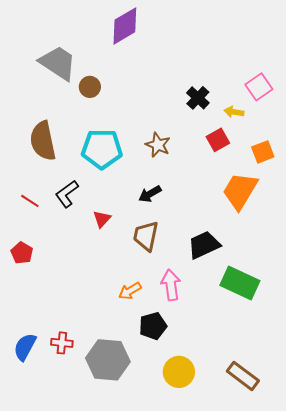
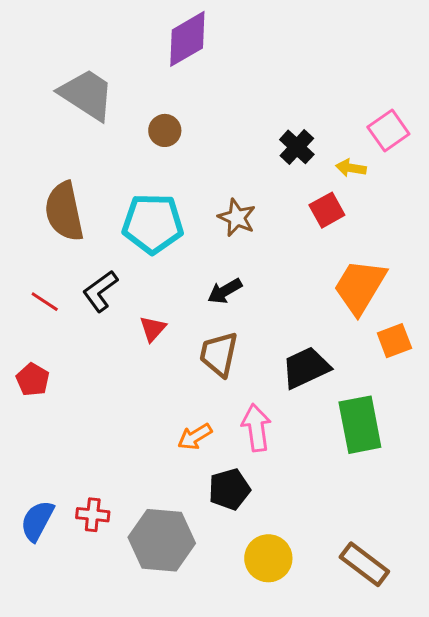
brown circle: (90, 87) -> (165, 130), moved
orange square: (263, 152) -> (394, 341), moved
green rectangle: (240, 283) -> (360, 425), turned 54

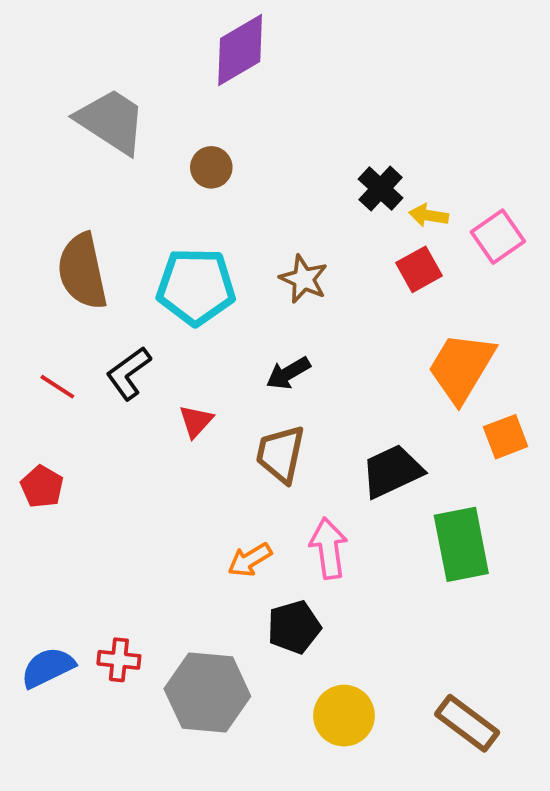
pink square: (388, 130) -> (498, 237), moved
yellow arrow: (351, 168) -> (429, 215), moved
blue semicircle: (37, 521) -> (48, 667), turned 36

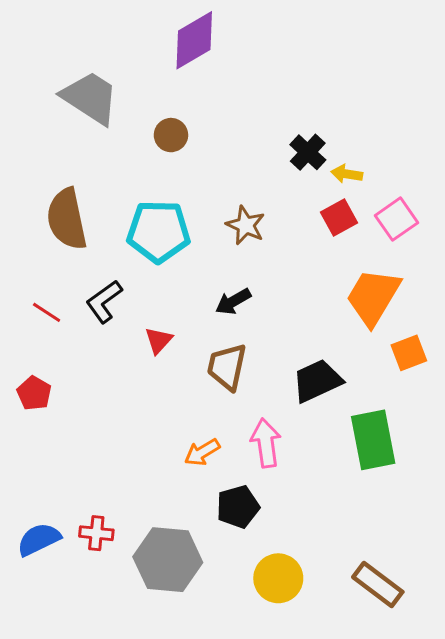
pink square: (498, 237) -> (396, 219), moved

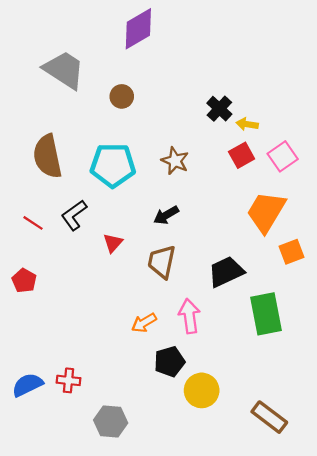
gray hexagon: (168, 560) -> (111, 421), moved, size x0.7
yellow circle: (278, 578) -> (202, 390), moved

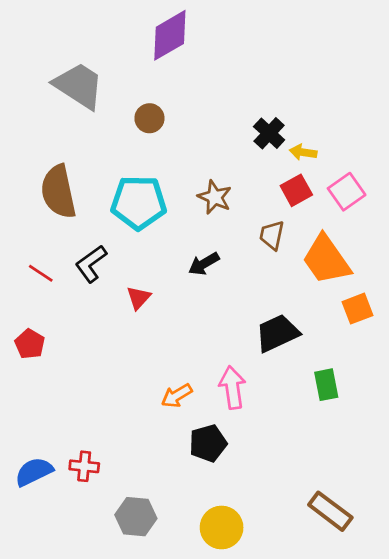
orange trapezoid: (266, 212) -> (326, 260), turned -66
brown trapezoid: (162, 262) -> (272, 235), moved, size x0.7
green rectangle: (266, 314) -> (326, 385), size x0.6
yellow circle: (202, 390) -> (222, 527), moved

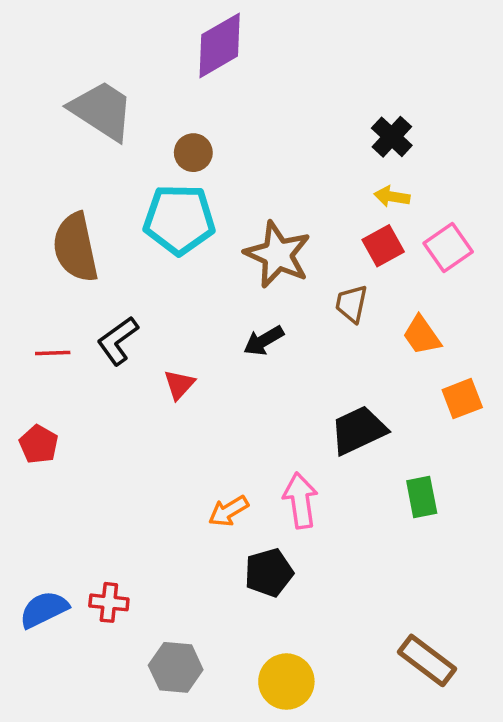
black cross: (269, 133) -> (392, 137), moved
brown star: (215, 197) -> (278, 255), size x1.5
cyan pentagon: (139, 203) -> (179, 219), moved
orange trapezoid: (326, 260) -> (422, 335), size x0.6
red line: (41, 273) -> (53, 353), turned -35

